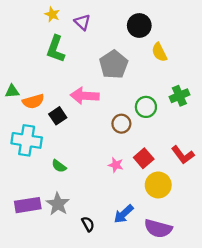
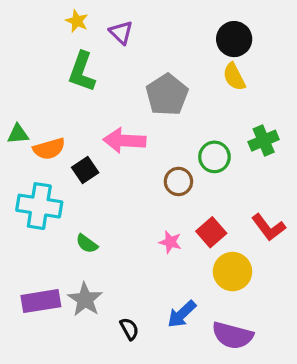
black circle: (139, 26) -> (234, 39), moved

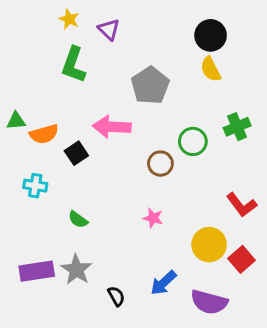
cyan cross: (39, 206) -> (35, 186), size x0.6
red square: (211, 232) -> (241, 259), moved

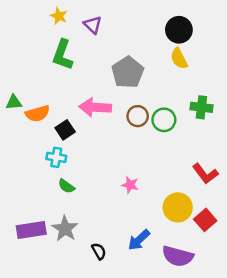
green cross: (237, 127) -> (201, 107), turned 30
brown circle: (160, 164) -> (138, 116), moved
cyan cross: (35, 186) -> (56, 157), moved

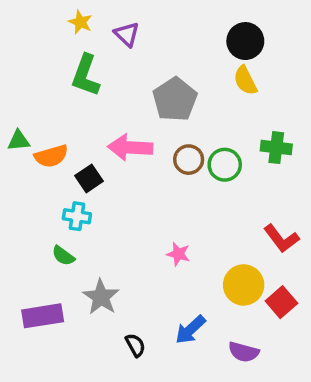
green semicircle: (66, 186) -> (63, 256), moved
gray star: (65, 229) -> (101, 297), moved
purple semicircle: (178, 256) -> (244, 352), size x0.7

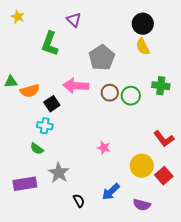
yellow star: (80, 22) -> (18, 17), moved

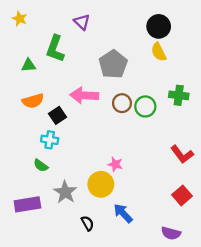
green triangle: (11, 82) -> (29, 65), moved
yellow circle: (142, 166) -> (101, 184), moved
blue arrow: (111, 192) -> (123, 213), turned 90
purple semicircle: (142, 205) -> (171, 233), moved

